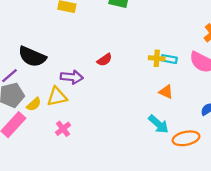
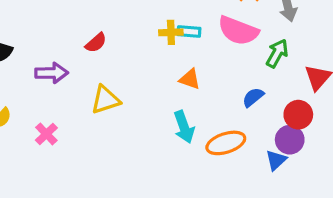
yellow triangle: (57, 97) -> (105, 100), moved
cyan arrow: (159, 124) -> (184, 127), turned 35
pink cross: (63, 129) -> (46, 134), moved

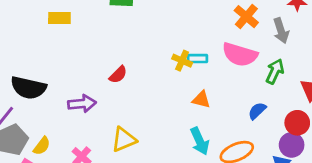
yellow cross: (171, 32) -> (182, 61), turned 30
yellow triangle: (105, 100) -> (124, 140), moved

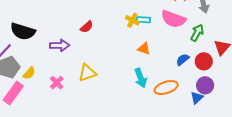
red circle: (297, 123) -> (204, 61), moved

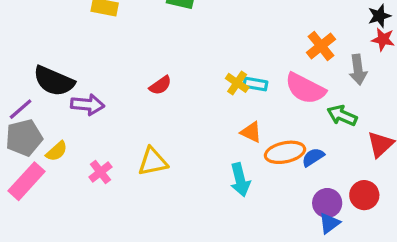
green arrow: (197, 33) -> (342, 115), turned -102
purple arrow: (60, 45) -> (88, 105), moved
red circle: (204, 61) -> (364, 195), moved
purple circle: (205, 85) -> (327, 203), moved
orange ellipse: (166, 88) -> (285, 152), moved

